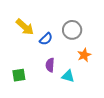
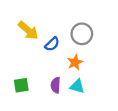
orange star: (84, 55) -> (75, 62), moved
purple semicircle: (50, 65) -> (56, 85), moved

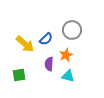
yellow arrow: (28, 30) -> (25, 44), moved
purple semicircle: (56, 85) -> (49, 64), moved

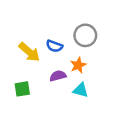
blue semicircle: (46, 39) -> (54, 46), turned 64
purple semicircle: (49, 64) -> (58, 76), turned 72

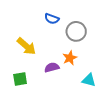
blue semicircle: (54, 46) -> (52, 19), moved
cyan triangle: (81, 90) -> (89, 80), moved

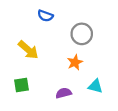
blue semicircle: (52, 19) -> (45, 16), moved
purple semicircle: (52, 67) -> (64, 93), moved

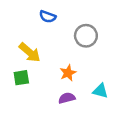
orange star: (75, 62) -> (68, 73), moved
green square: (21, 85) -> (21, 78), moved

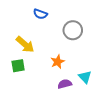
cyan triangle: (100, 91) -> (85, 77), turned 32
purple semicircle: (67, 98) -> (65, 84), moved

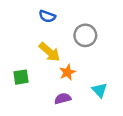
yellow arrow: (25, 44) -> (50, 52), moved
purple semicircle: (65, 84) -> (63, 98), moved

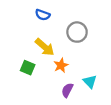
green square: (21, 77) -> (28, 68), moved, turned 32
purple semicircle: (63, 98) -> (67, 90), moved, turned -48

